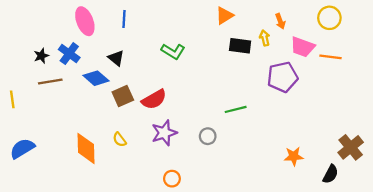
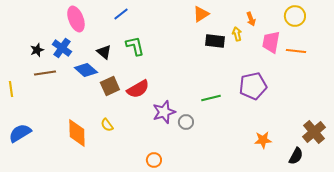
blue line: (124, 19) -> (121, 14), moved, turned 49
pink trapezoid: (303, 47) -> (271, 42), turned 80
green L-shape: (173, 51) -> (135, 46), moved, turned -135
purple pentagon: (283, 77) -> (253, 86), moved
purple star: (164, 133) -> (164, 112), moved

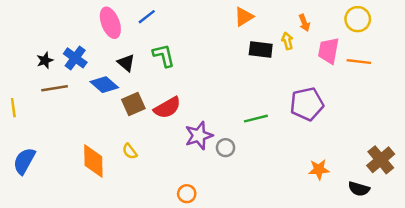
pink ellipse: (76, 19) -> (110, 23), moved
blue semicircle: (20, 133) -> (24, 161), turned -30
black semicircle: (296, 156) -> (359, 189), turned 78

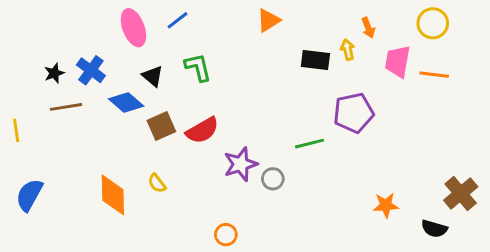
orange triangle: (244, 17) -> (268, 20), moved
purple pentagon: (307, 104) -> (354, 113), moved

